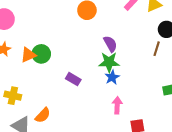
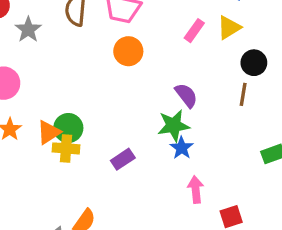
purple semicircle: (110, 44) -> (186, 95), moved
purple rectangle: (73, 79) -> (123, 159), turned -56
yellow cross: (13, 96) -> (66, 148), moved

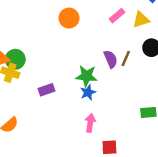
brown line: (243, 94) -> (126, 59), moved
purple semicircle: (186, 95) -> (111, 59), moved

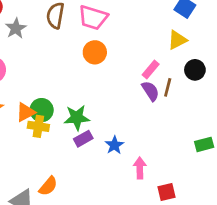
pink rectangle: (117, 16) -> (151, 70), moved
green star: (86, 76) -> (77, 118), moved
blue star: (88, 92) -> (114, 145), moved

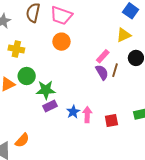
green circle: (42, 110) -> (27, 76), moved
yellow cross: (38, 126) -> (16, 49), moved
pink arrow: (140, 168) -> (87, 115), moved
red square: (166, 192) -> (111, 120), moved

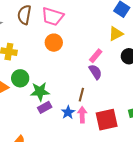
brown line: (115, 70) -> (81, 95), moved
red square: (111, 120) -> (107, 120), size x1.6

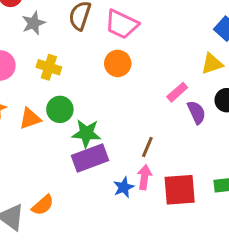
purple semicircle: (95, 72) -> (197, 112), moved
purple rectangle: (45, 107) -> (90, 158), size x1.6
blue star: (68, 112) -> (124, 187), moved

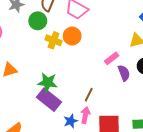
yellow cross: (49, 67) -> (54, 40), moved
green circle: (60, 109) -> (38, 21), moved
purple rectangle: (90, 158) -> (49, 100), turned 55

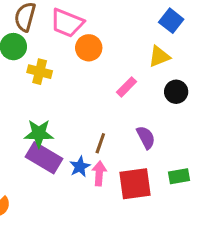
orange circle: (72, 36) -> (89, 48), moved
purple semicircle: (124, 73) -> (146, 137), moved
blue star: (71, 121) -> (80, 167), moved

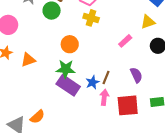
orange circle: (89, 48) -> (70, 44), moved
yellow cross: (40, 72) -> (91, 18), moved
blue star: (80, 167) -> (93, 82), moved

